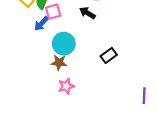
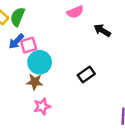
pink square: (53, 12) -> (29, 45), moved
black arrow: (87, 13) -> (102, 30), moved

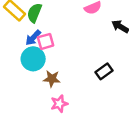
cyan circle: (40, 62) -> (33, 59), moved

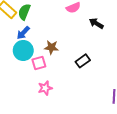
pink square: (46, 41) -> (39, 63), moved
brown star: (52, 79) -> (51, 47), moved

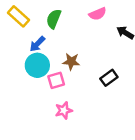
green semicircle: (24, 12) -> (54, 19), moved

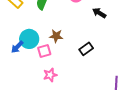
blue arrow: (37, 44) -> (17, 47), moved

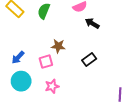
black arrow: (99, 13) -> (92, 23), moved
cyan circle: (29, 39) -> (21, 81), moved

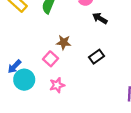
blue arrow: (18, 57) -> (14, 66), moved
pink square: (46, 62) -> (51, 59), turned -32

